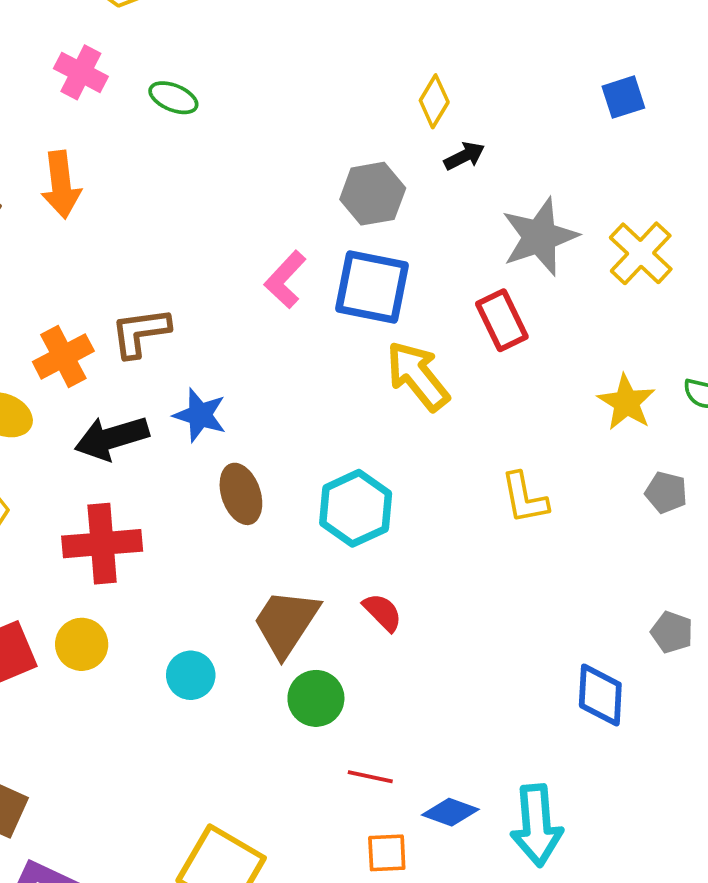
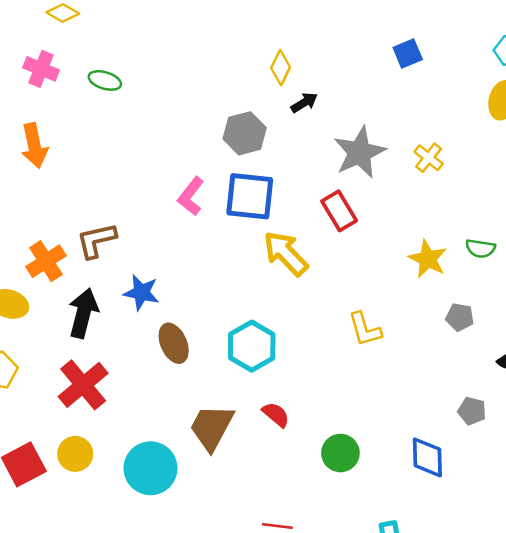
yellow cross: (641, 253) -> (429, 158), size x0.7
black arrow: (112, 438) -> (83, 313), turned 126
red cross: (102, 544) -> (83, 385), turned -30
cyan circle: (191, 675) -> (151, 468), size x1.6
green circle: (316, 698) -> (340, 453), moved

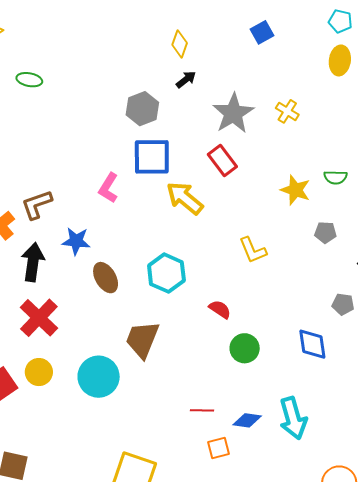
yellow diamond: (281, 67) -> (180, 44), moved
pink L-shape: (191, 196) -> (108, 188), moved
red semicircle: (276, 415) -> (220, 309), moved

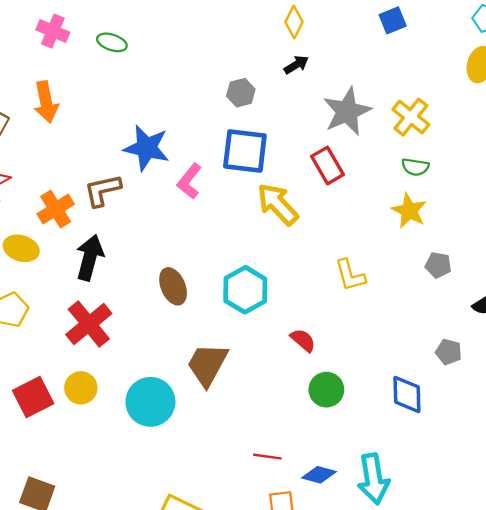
gray hexagon: (142, 109) -> (241, 93), size x0.7
yellow cross: (287, 111) -> (411, 117), size x1.4
green semicircle: (335, 177) -> (415, 167), moved
blue star: (76, 241) -> (147, 148), moved, size x1.4

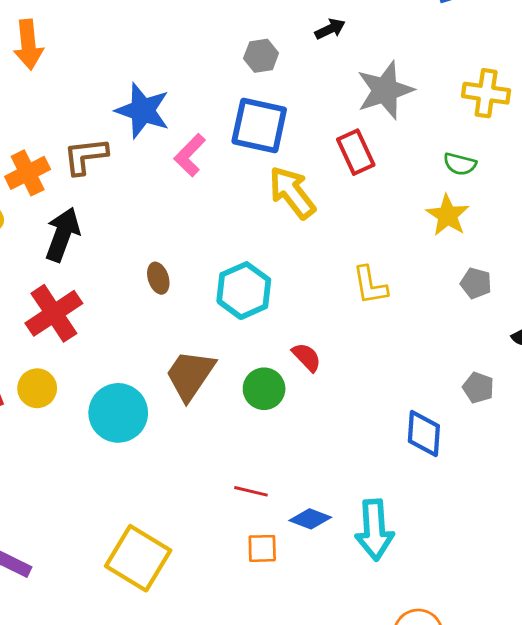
yellow cross: (411, 117) -> (486, 93), moved, turned -36
brown ellipse: (173, 286) -> (158, 278), size x0.7
green circle: (326, 390) -> (264, 389), moved

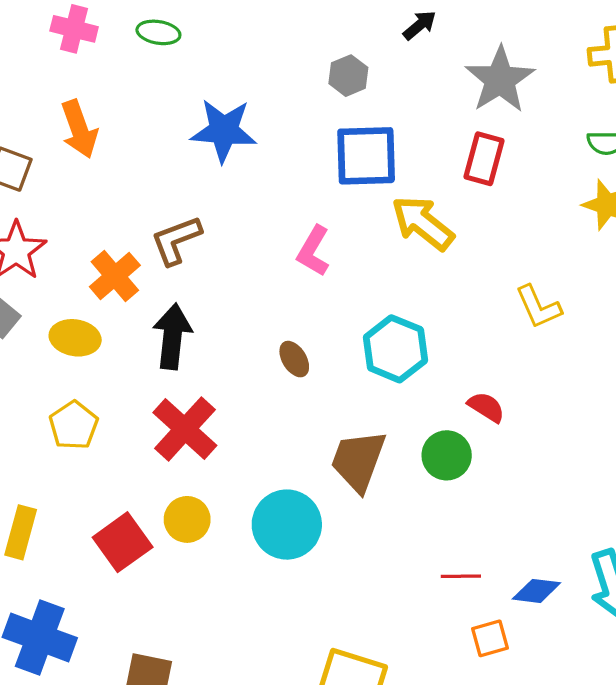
blue star: (143, 111) -> (224, 131), moved
red rectangle: (356, 152) -> (484, 159), turned 54
pink L-shape: (190, 155) -> (313, 251), moved

